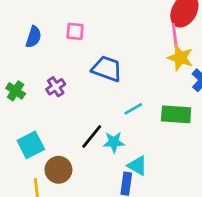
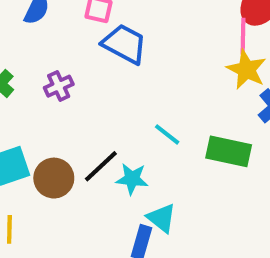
blue trapezoid: (107, 69) -> (124, 44), moved
cyan line: (133, 109) -> (167, 134), turned 60
brown circle: (58, 170) -> (54, 178), moved

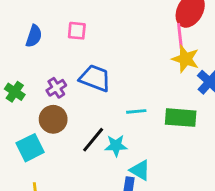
blue trapezoid: (124, 44) -> (95, 78), moved
cyan line: (167, 134) -> (136, 111), turned -36
brown circle: (54, 178) -> (53, 119), moved

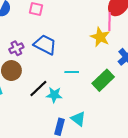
yellow star: (185, 59) -> (100, 37), moved
green rectangle: (181, 118) -> (103, 80), turned -55
cyan triangle: (140, 170) -> (78, 119), moved

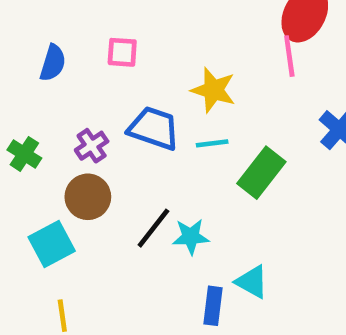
yellow star: (100, 37) -> (213, 90), moved
cyan line: (72, 72) -> (212, 143), moved
green rectangle: (103, 80) -> (261, 173), moved

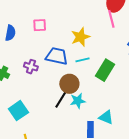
yellow star: (213, 90) -> (80, 37), turned -30
purple cross: (92, 146) -> (31, 67), turned -32
brown circle: (88, 197) -> (69, 84), moved

